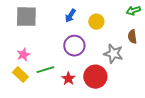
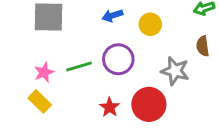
blue arrow: (70, 16) -> (112, 16), turned 40
green line: (45, 70) -> (79, 67), moved

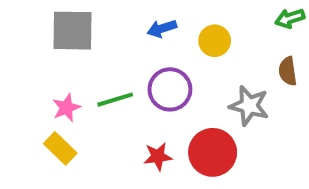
red star: (110, 107) -> (158, 156), turned 30

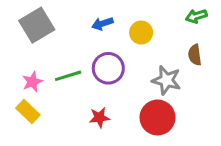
gray square: (72, 31) -> (37, 25), turned -32
red circle: (213, 152) -> (158, 117), moved

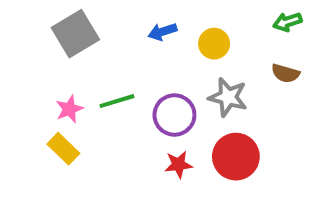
brown semicircle: (195, 55) -> (285, 73), turned -66
purple circle: (108, 68) -> (174, 115), moved
gray star: (166, 80) -> (228, 97), moved
red star: (99, 117) -> (178, 165), moved

